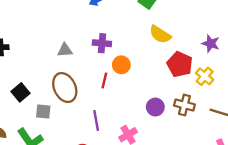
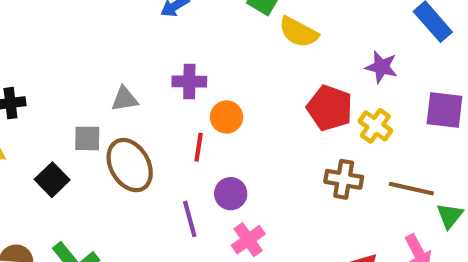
yellow semicircle: (160, 34) -> (299, 32), moved
purple circle: (155, 107) -> (231, 194), moved
gray square: (43, 112) -> (87, 138), moved

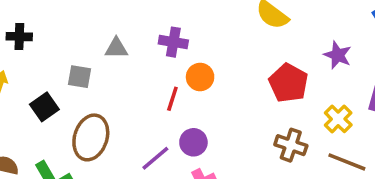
yellow cross: (375, 126) -> (338, 119), moved
brown ellipse: (130, 165) -> (91, 137), moved, turned 39
purple line: (190, 219) -> (155, 158), turned 56

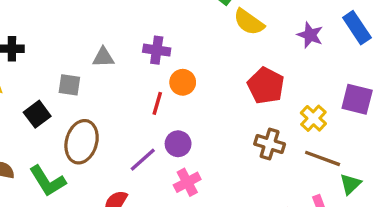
purple star: (338, 55) -> (310, 35), moved

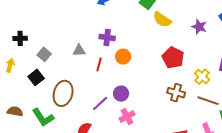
gray triangle: (103, 57) -> (79, 50), moved
gray square: (69, 85) -> (44, 54), moved, turned 32
red line: (157, 103) -> (99, 64), moved

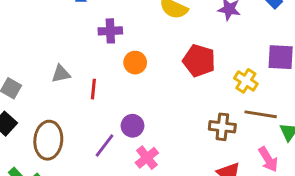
purple cross: (107, 38) -> (110, 31), moved
orange circle: (123, 57) -> (135, 63), moved
brown cross: (176, 93) -> (222, 127), moved

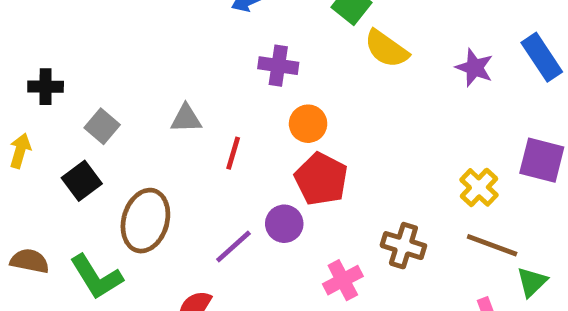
red pentagon: (199, 61) -> (321, 179), moved
brown cross: (222, 127) -> (403, 246), moved
pink cross: (147, 158) -> (343, 280), moved

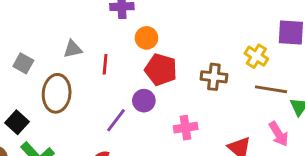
black square: (82, 181) -> (17, 122), moved
brown ellipse: (145, 221) -> (57, 93), moved
brown cross: (403, 246) -> (214, 77), moved
pink cross: (343, 280) -> (186, 128), turned 30

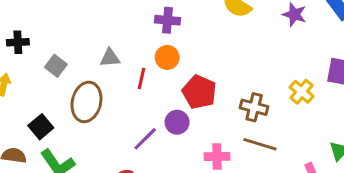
orange circle: (146, 38) -> (167, 57), moved
brown line: (271, 89) -> (260, 144), moved

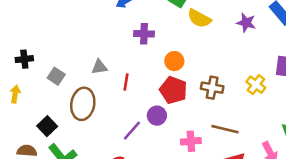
orange circle: (167, 57) -> (174, 61), moved
brown cross: (254, 107) -> (212, 88), moved

